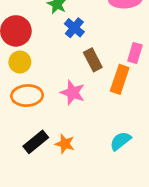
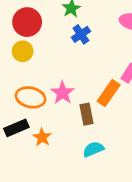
brown rectangle: (93, 60) -> (86, 114), moved
orange ellipse: (27, 96) -> (31, 97), moved

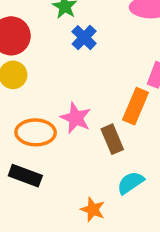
black rectangle: (16, 128) -> (25, 176), turned 55
orange star: (42, 137) -> (93, 210), moved

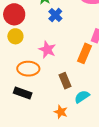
pink star: (76, 118) -> (47, 50), moved
brown rectangle: (112, 139) -> (65, 81), moved

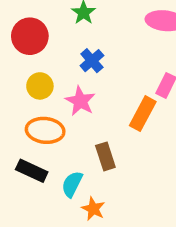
blue cross: (55, 15) -> (92, 61), moved
yellow circle: (15, 36) -> (40, 86), moved
cyan semicircle: (82, 97) -> (72, 184), moved, turned -35

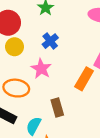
yellow circle: (40, 86) -> (15, 47), moved

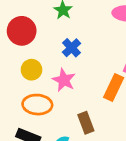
yellow circle: (15, 47) -> (32, 70), moved

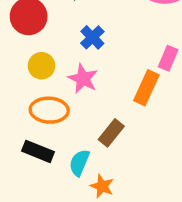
brown rectangle: (86, 123) -> (111, 133), turned 60

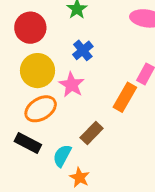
yellow circle: (42, 66) -> (37, 71), size x1.5
orange ellipse: (49, 110) -> (41, 109), turned -40

